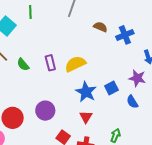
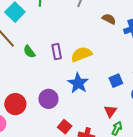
blue star: (86, 92) -> (78, 83), moved
red triangle: (86, 117) -> (110, 111), moved

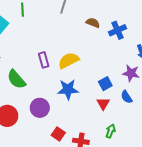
green semicircle: (29, 52) -> (16, 79), moved, size x1.5
blue star: (78, 83) -> (68, 89), turned -30
red triangle: (110, 111) -> (103, 104), moved

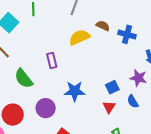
blue cross: (117, 30) -> (127, 34), turned 36
yellow semicircle: (69, 60) -> (79, 37), moved

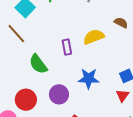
brown semicircle: (103, 26) -> (121, 23), moved
yellow semicircle: (79, 37) -> (94, 37), moved

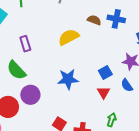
purple rectangle: (67, 47) -> (25, 44), moved
purple circle: (59, 94) -> (30, 95), moved

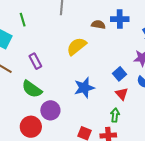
green arrow: (112, 120) -> (115, 115), moved

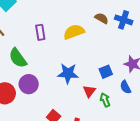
purple rectangle: (35, 61) -> (40, 32), moved
red triangle: (122, 94) -> (89, 91), moved
green arrow: (115, 115) -> (105, 100), moved, turned -48

